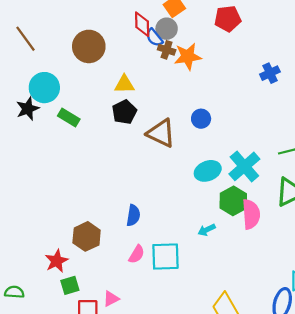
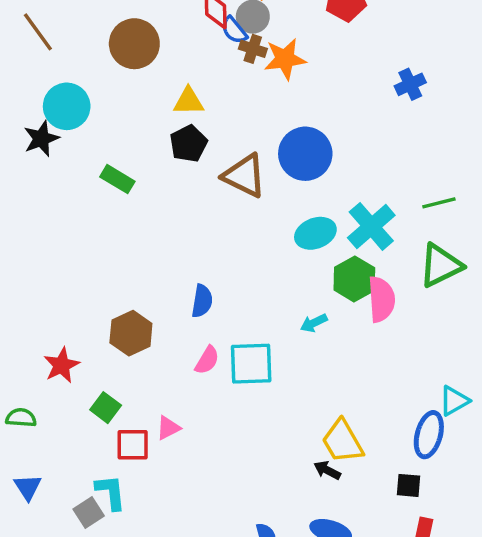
green rectangle: (69, 118) -> (117, 179), moved
blue circle: (201, 119) -> (305, 154), size x1.8
red star: (57, 261) -> (62, 365), moved
green square: (70, 285) -> (106, 408), turned -36

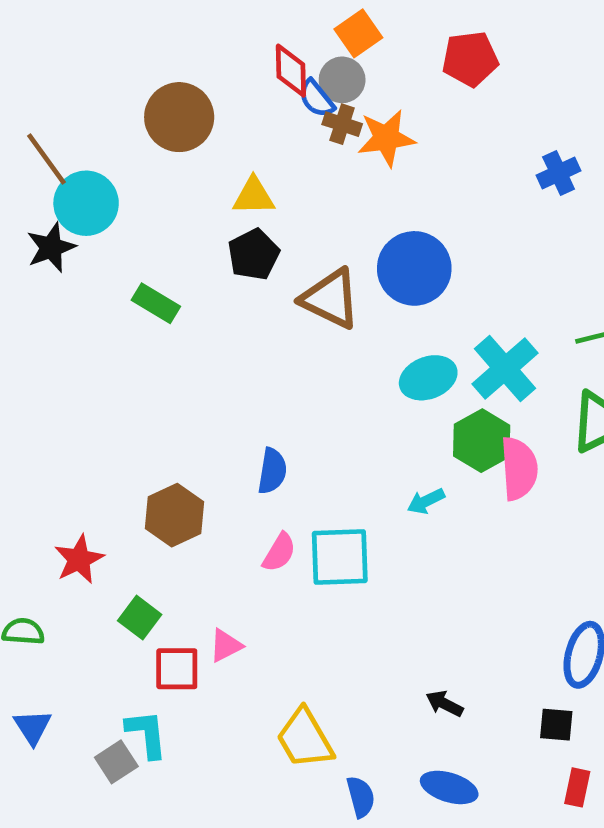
brown line: (38, 32) -> (46, 159), moved
yellow trapezoid: (343, 441) -> (305, 739), moved

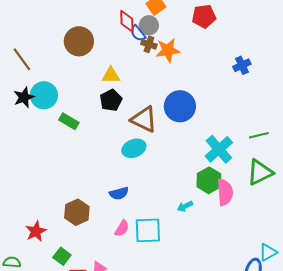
cyan circle: (86, 203) -> (44, 95), moved
cyan ellipse: (428, 378) -> (134, 148), moved
blue semicircle: (272, 471) -> (119, 193), turned 66

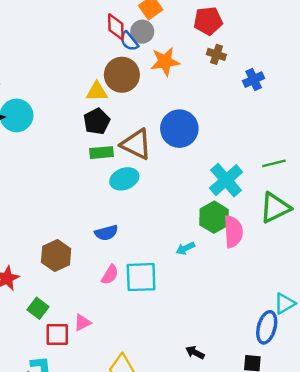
brown circle: (79, 41) -> (122, 75), moved
brown cross: (149, 44) -> (216, 54), moved
green rectangle: (69, 121) -> (102, 153), moved, turned -36

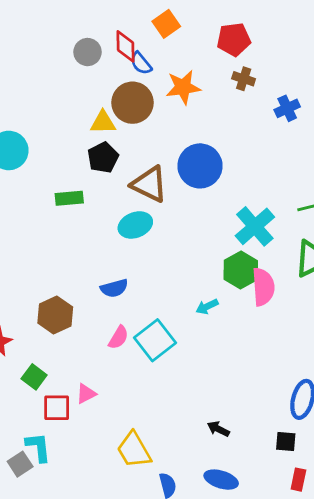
gray circle: (142, 32) -> (88, 52), moved
green rectangle: (102, 153) -> (69, 198), moved
cyan square: (141, 277) -> (155, 340), turned -36

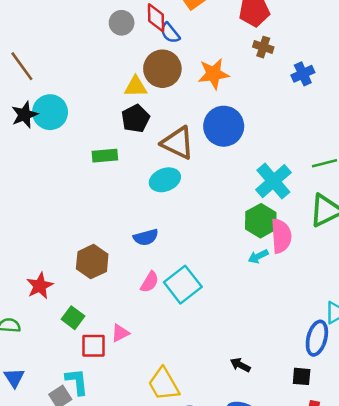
orange star: (183, 87) -> (213, 74), moved
cyan arrow: (207, 307) -> (258, 256), moved

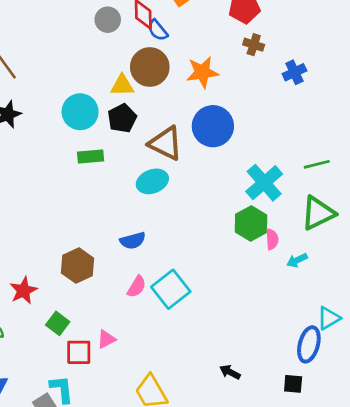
cyan circle: (50, 112) -> (80, 112), moved
pink semicircle: (281, 236) -> (272, 239), size x0.6
cyan arrow: (258, 256) -> (297, 260), moved

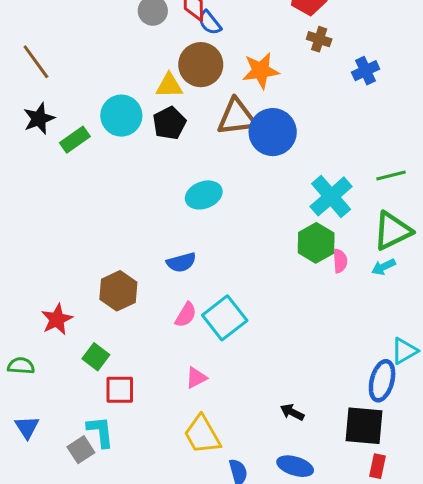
brown triangle: (166, 143) -> (237, 117), moved, turned -33
green rectangle: (91, 156) -> (75, 140), moved, turned -30
cyan arrow: (297, 260) -> (384, 267), moved
pink triangle: (106, 339) -> (196, 378), moved
black square: (293, 384) -> (364, 426), size x1.8

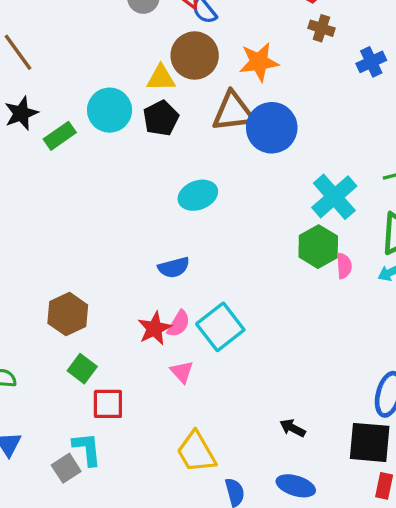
brown hexagon: (118, 291) -> (68, 314), moved
red star: (57, 319) -> (154, 328), moved
pink triangle: (196, 378) -> (182, 372), moved, turned -45

